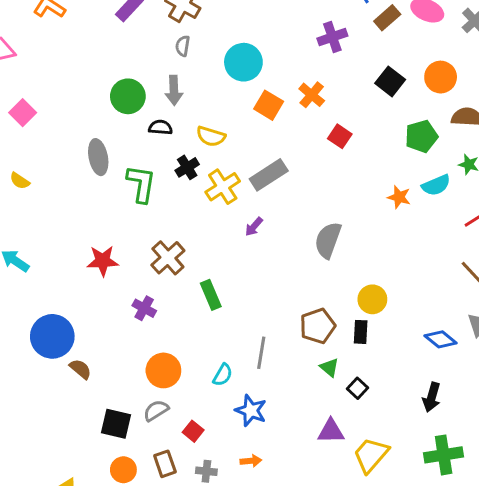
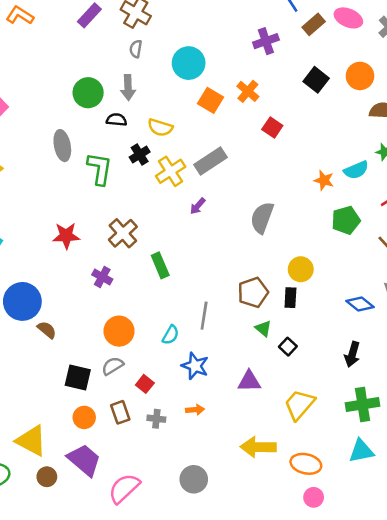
green pentagon: (421, 136) -> (346, 220), moved
purple triangle: (331, 431) -> (249, 381), moved

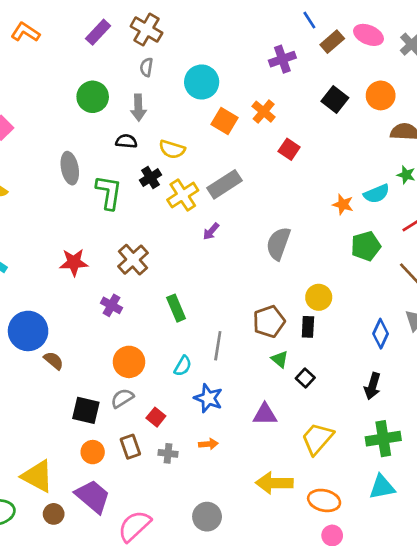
green circle: (88, 93) -> (93, 97), moved
green rectangle: (160, 265) -> (176, 308), moved
blue diamond: (360, 304) -> (381, 334), turned 76

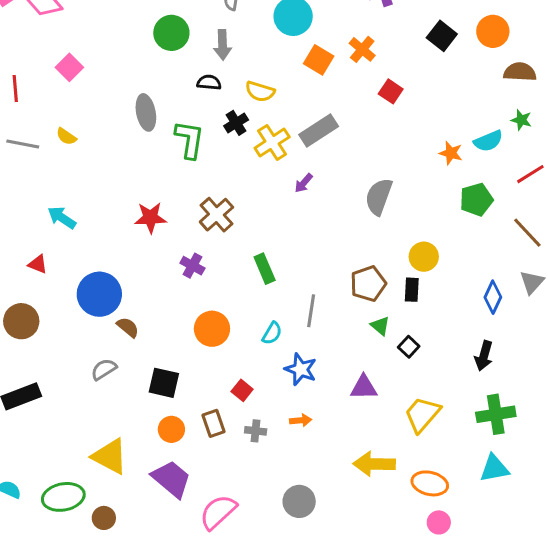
gray semicircle: (122, 398) -> (104, 369), moved
brown circle: (54, 514) -> (104, 518), moved

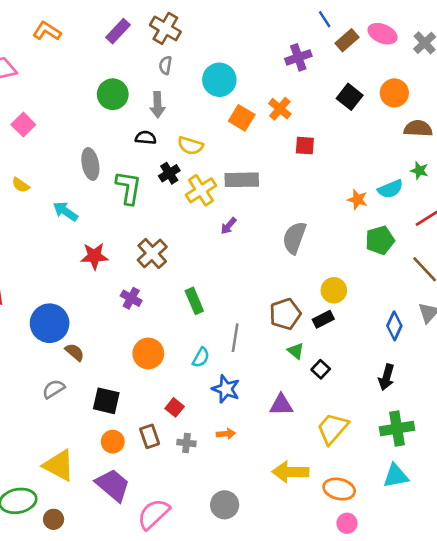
red square: (391, 91) -> (305, 146), turned -30
gray rectangle: (319, 130) -> (242, 180), turned 32
cyan arrow: (62, 218) -> (65, 211), moved
black rectangle: (412, 290) -> (323, 319), turned 60

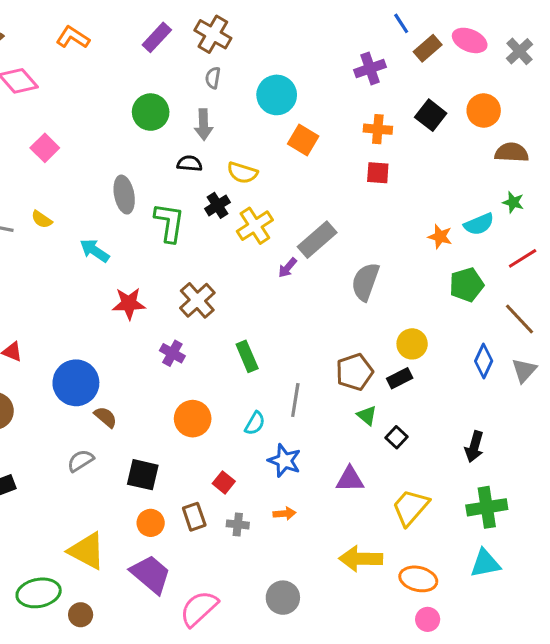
orange cross: (280, 109) -> (378, 129), moved, turned -35
gray rectangle: (242, 180) -> (317, 240), moved, turned -40
blue diamond: (394, 326) -> (484, 361), moved

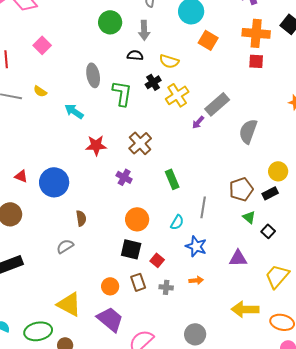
orange cross: (378, 129) -> (256, 33), size x1.5
blue circle: (76, 383) -> (54, 182), moved
brown semicircle: (105, 417) -> (81, 218), turned 42
black square: (143, 475) -> (131, 249), moved

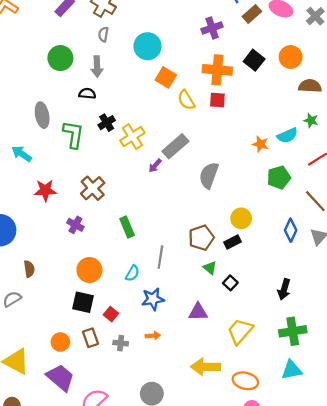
yellow semicircle: (169, 61) -> (186, 100), moved, turned 42
blue star: (196, 246) -> (153, 299), turned -30

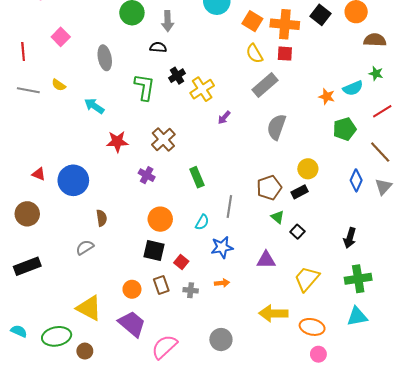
orange square: (166, 77) -> (252, 21), moved
gray ellipse: (42, 115) -> (105, 58), moved
gray rectangle: (175, 146) -> (265, 85), moved

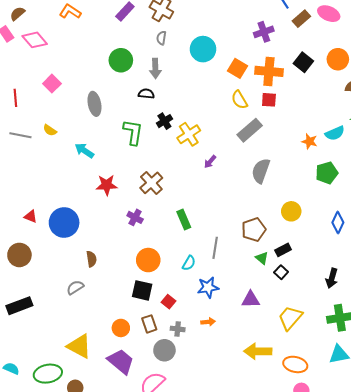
black rectangle: (300, 192) -> (283, 250), moved
gray circle: (221, 340) -> (164, 350), moved

